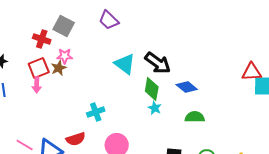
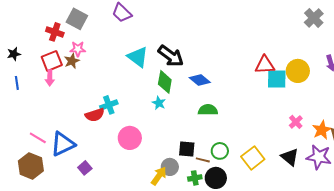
cyan star: (155, 108) -> (159, 103), moved
red semicircle: (76, 139) -> (95, 115), moved

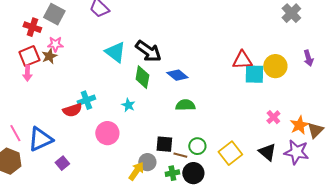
cyan star: (159, 103) -> (128, 105), moved
pink line: (38, 138) -> (15, 133), turned 30

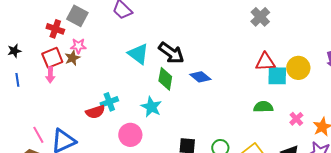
gray cross: (291, 13) -> (260, 17), moved
cyan star: (128, 105) -> (151, 107), size x1.5
green semicircle: (185, 105) -> (263, 107), moved

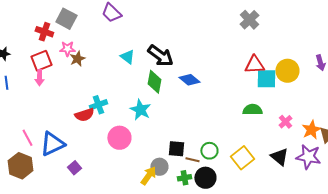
cyan triangle: (138, 54) -> (127, 57), size x0.7
brown star: (72, 58) -> (77, 59), moved

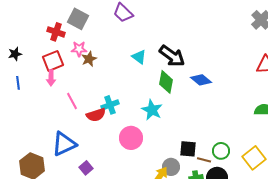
pink line: (27, 138) -> (72, 101), moved

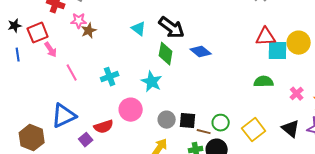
red square: (53, 61) -> (38, 33), moved
pink arrow: (51, 78) -> (51, 50), turned -35
red semicircle: (96, 115) -> (104, 127), moved
gray circle: (171, 167) -> (167, 120), moved

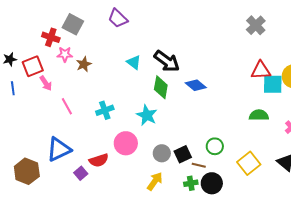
pink star: (79, 21) -> (65, 54), moved
black square: (188, 121) -> (183, 154), turned -30
green circle: (221, 123) -> (215, 146), moved

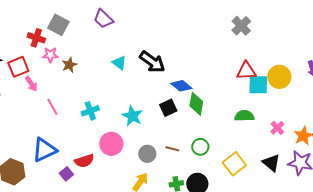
green diamond: (161, 87) -> (196, 104), moved
black square: (183, 154) -> (168, 108), moved
brown line: (199, 165) -> (172, 149), moved

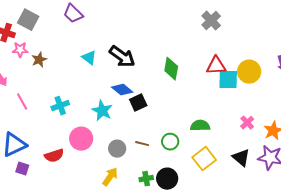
blue diamond: (181, 86) -> (122, 90), moved
green diamond: (196, 104) -> (171, 69), moved
green semicircle: (244, 116) -> (200, 126), moved
purple square: (66, 174) -> (22, 169), moved, turned -32

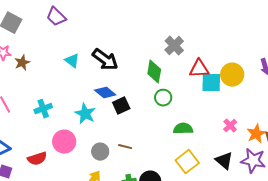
gray cross: (211, 21) -> (174, 46), moved
green circle: (170, 142) -> (163, 98), moved

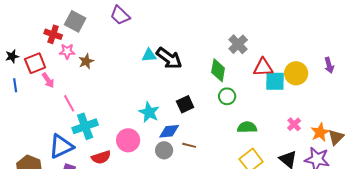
cyan triangle: (72, 61) -> (149, 55), moved, turned -42
blue diamond: (105, 93) -> (169, 131), moved, turned -45
cyan cross: (43, 109) -> (85, 126), moved, size x1.4

